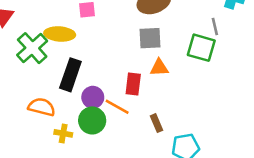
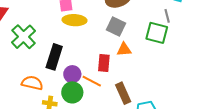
yellow ellipse: (60, 34) -> (75, 20), moved
gray square: (150, 38) -> (116, 26), turned 30
brown rectangle: (157, 123) -> (123, 93), size x1.5

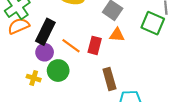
purple circle: (72, 74) -> (45, 52), moved
orange line: (92, 81) -> (71, 46), moved
orange semicircle: (32, 83) -> (19, 26), moved, turned -45

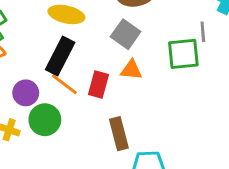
green square: (153, 23) -> (183, 54), turned -30
black rectangle: (45, 32) -> (60, 56), moved

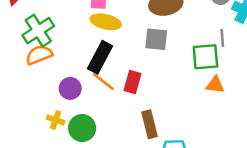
gray square: (126, 34) -> (156, 39), turned -30
orange triangle: (131, 70) -> (215, 85), moved
green circle: (45, 120) -> (82, 128), moved

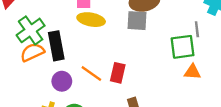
gray square: (156, 39) -> (137, 21), moved
black rectangle: (100, 57) -> (56, 46), moved, turned -36

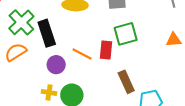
green square: (183, 47) -> (126, 34), moved
orange semicircle: (32, 52) -> (16, 52), moved

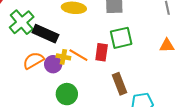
black rectangle: (47, 33) -> (45, 34), turned -50
orange semicircle: (16, 52) -> (33, 60), moved
yellow cross: (49, 92) -> (63, 57), moved

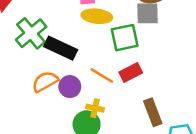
green square: (121, 38) -> (125, 38), moved
red rectangle: (102, 52) -> (131, 73), turned 54
yellow cross: (63, 57) -> (95, 108), moved

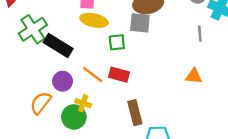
green square: (125, 38) -> (117, 42), size x0.7
red rectangle: (131, 73) -> (119, 75), turned 36
orange semicircle: (45, 82) -> (41, 103), moved, turned -30

